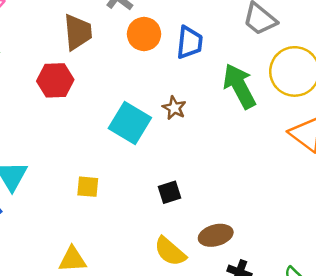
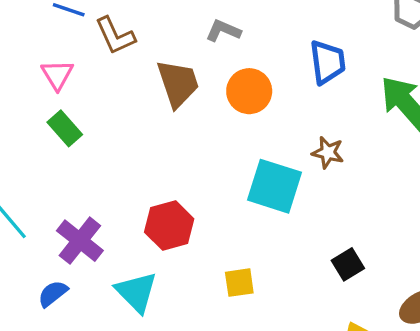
orange circle: (144, 34) -> (249, 91), moved
red hexagon: (55, 80) -> (169, 225), moved

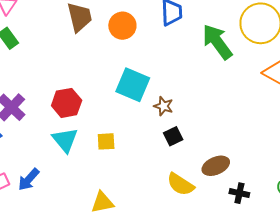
brown star: (328, 152) -> (163, 106), moved
cyan triangle: (136, 292) -> (65, 140), moved

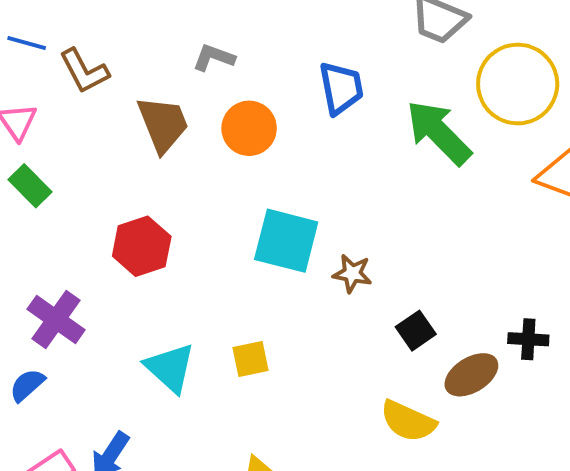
red hexagon: (67, 103) -> (142, 246), moved
black square: (173, 136) -> (416, 331), moved
black cross: (239, 193) -> (528, 339), moved

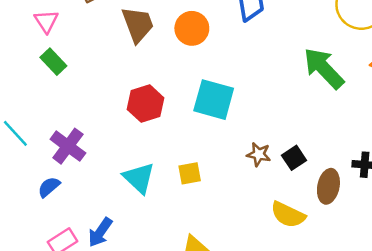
green arrow: (439, 133) -> (324, 68), moved
red hexagon: (142, 246) -> (145, 104), moved
brown star: (352, 274) -> (259, 154), moved
brown ellipse: (471, 375) -> (328, 186), turned -48

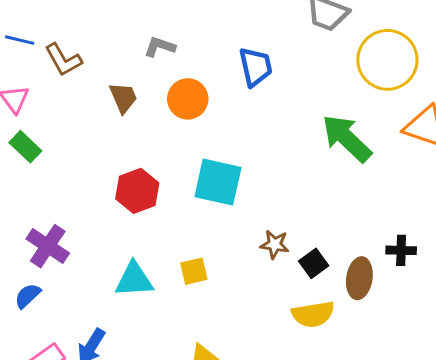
brown trapezoid: (138, 25) -> (123, 98), size x0.7
black square: (294, 158) -> (314, 263), moved
cyan triangle: (139, 178) -> (134, 280), turned -44
yellow semicircle: (288, 215) -> (313, 314), turned -32

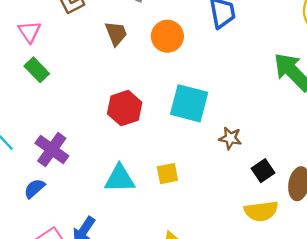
brown star: (275, 244) -> (230, 138), moved

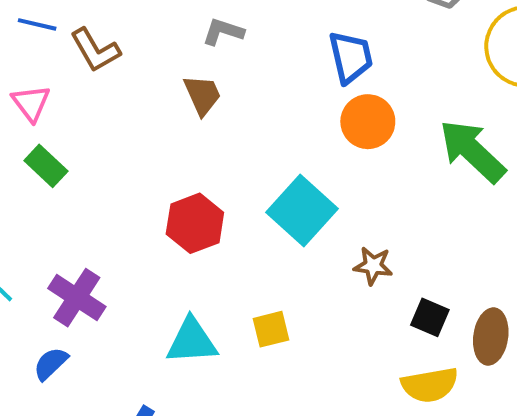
brown trapezoid: (116, 33) -> (202, 95), moved
orange circle: (167, 36) -> (368, 122), moved
cyan square: (189, 103) -> (302, 211), turned 30
black square: (263, 171) -> (430, 317), turned -30

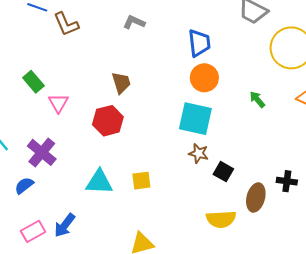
brown trapezoid: (202, 95) -> (121, 83), moved
pink triangle: (31, 103) -> (58, 103), moved
green arrow: (472, 151) -> (257, 99), size x0.5
cyan square: (302, 211) -> (195, 119), moved, turned -36
black square: (430, 317) -> (223, 172), moved

